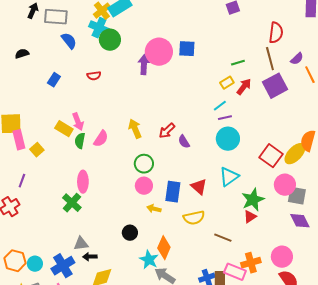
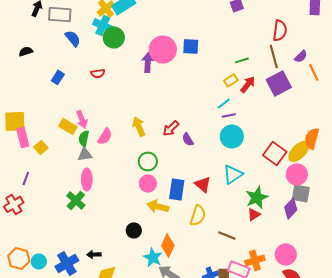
pink circle: (285, 185) -> (297, 174), moved
yellow arrow: (154, 209) -> (158, 206), size x1.5
yellow semicircle: (194, 218) -> (198, 215), turned -60
purple diamond: (300, 221) -> (291, 208), moved, turned 70
gray triangle: (81, 244) -> (85, 154), moved

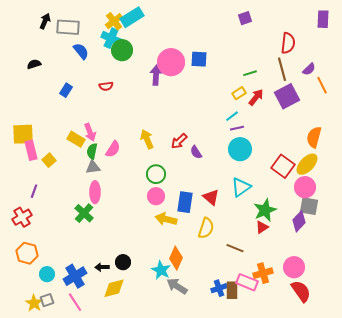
orange semicircle: (312, 138) -> (314, 137), moved
black circle: (134, 230) -> (123, 262), moved
orange hexagon: (19, 258) -> (27, 253), moved

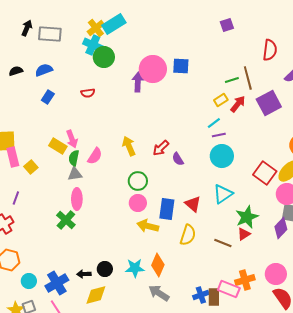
blue semicircle: (81, 51) -> (44, 70), moved, turned -72
brown line: (282, 69) -> (248, 78), moved
brown line: (235, 248) -> (223, 243), moved
cyan star: (161, 270) -> (135, 268), moved, turned -30

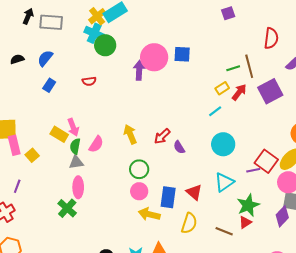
blue semicircle: (44, 70) -> (45, 58), turned -30
purple line: (219, 135) -> (253, 170), moved

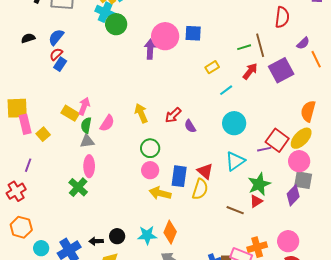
red semicircle: (89, 81) -> (56, 54), moved, turned 144
yellow rectangle: (222, 88) -> (212, 67), moved
pink arrow: (73, 127) -> (84, 106), turned -138
yellow semicircle: (189, 223) -> (200, 189), moved

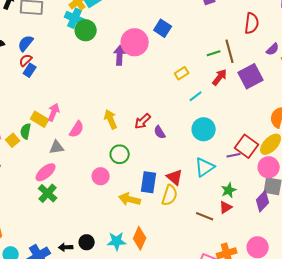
blue square: (193, 33) -> (163, 28), moved, turned 30
green semicircle: (86, 125) -> (26, 131), moved
pink ellipse: (89, 166) -> (46, 172), moved, turned 50
pink circle: (150, 170) -> (101, 176), moved
green star: (259, 184) -> (229, 190), size x0.7

